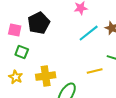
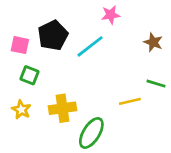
cyan line: (89, 33) -> (90, 46), moved

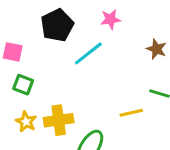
black pentagon: (53, 35) -> (57, 25), moved
yellow star: (21, 110) -> (26, 122), moved

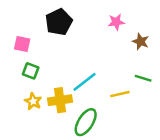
pink star: (111, 19) -> (116, 22), moved
cyan line: (88, 53) -> (84, 82), moved

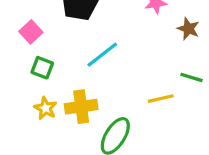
pink square: (22, 44) -> (31, 32), turned 35
cyan line: (84, 82) -> (102, 55), moved

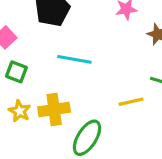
cyan line: (102, 55) -> (74, 59), turned 48

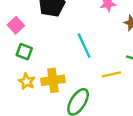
cyan line: (74, 59) -> (84, 46), moved, turned 55

